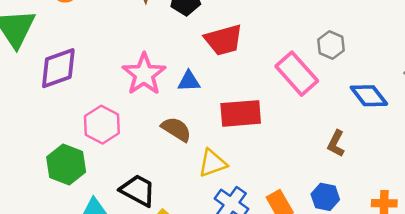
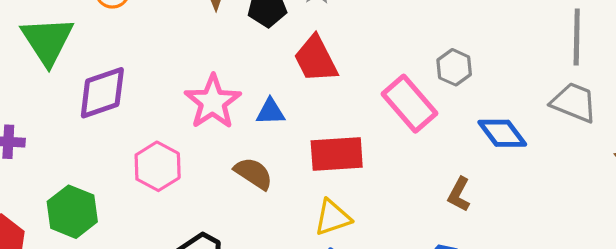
red trapezoid: (224, 40) -> (316, 59), turned 78
yellow triangle: (213, 163) -> (333, 217), moved
green hexagon: (66, 165) -> (72, 212), moved

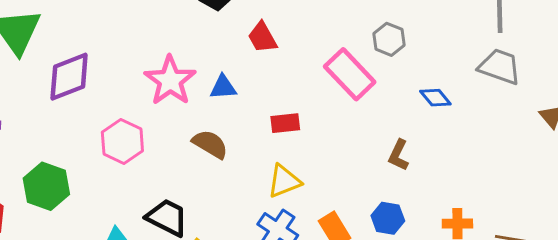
red trapezoid: (316, 59) -> (262, 37), size x0.7
blue diamond: (502, 133) -> (435, 98), size x0.7
red rectangle: (337, 154) -> (285, 123), size x0.6

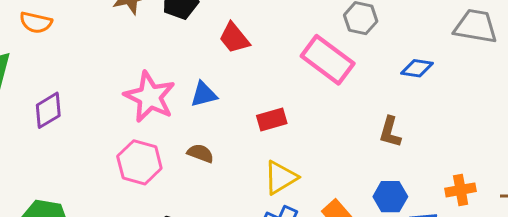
purple diamond: (69, 77) -> (48, 110), size x0.7
blue diamond: (435, 98) -> (417, 68), turned -32
pink hexagon: (122, 141) -> (139, 162), moved
brown semicircle: (210, 144) -> (200, 153), size x0.7

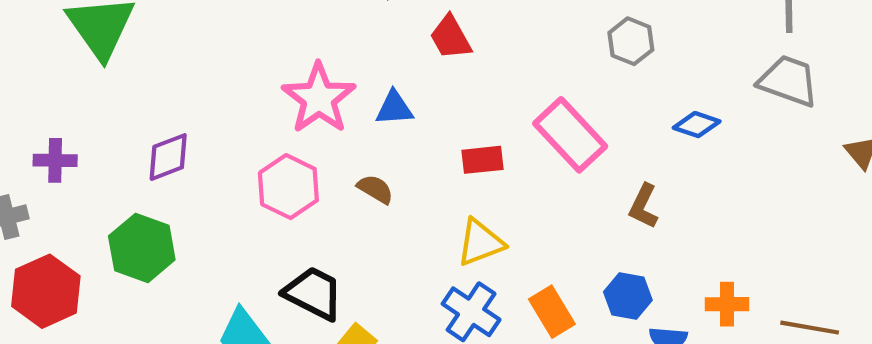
pink rectangle: (328, 60) -> (570, 135), moved
purple diamond: (48, 110) -> (168, 157), moved

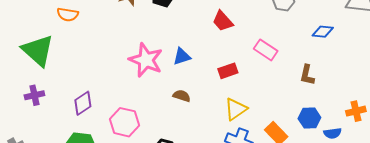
red trapezoid: (451, 37) -> (223, 21), moved
pink rectangle: (570, 135) -> (266, 50), size x0.7
purple cross: (55, 160) -> (34, 95), moved
pink hexagon: (288, 187) -> (125, 122), moved

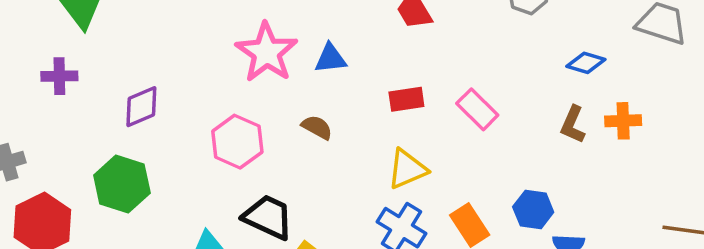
pink rectangle: (266, 50) -> (477, 109), moved
brown L-shape: (307, 75) -> (573, 125), moved
orange cross: (356, 111) -> (623, 121), moved
pink hexagon: (125, 122) -> (237, 142), moved

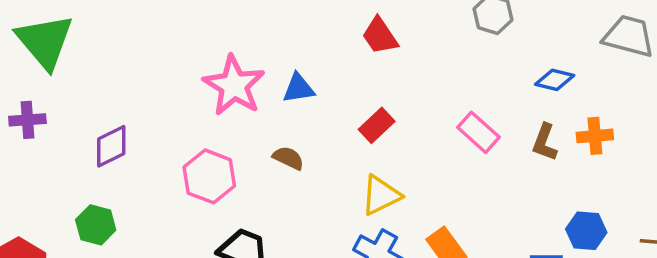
red rectangle: (406, 99) -> (377, 125), turned -32
pink rectangle: (477, 109) -> (479, 132), moved
green hexagon: (122, 184) -> (96, 225), size x0.7
blue hexagon: (533, 210) -> (586, 231), moved

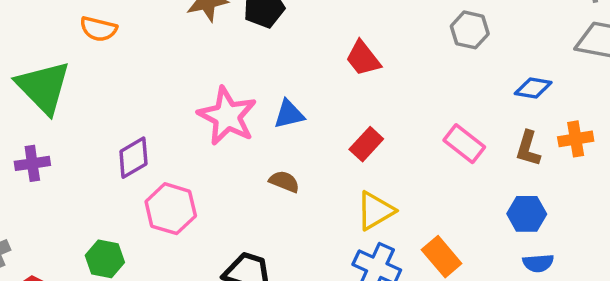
purple diamond: (111, 146) -> (133, 158), moved
pink hexagon: (209, 176) -> (171, 209), moved
blue hexagon: (586, 231) -> (527, 214), moved

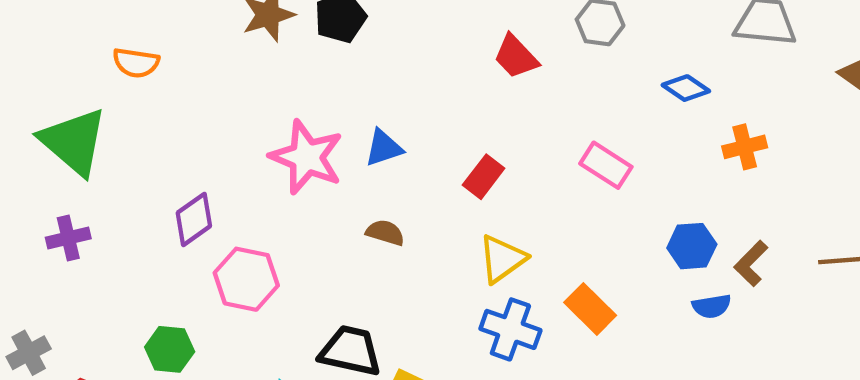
red trapezoid: (363, 58) -> (516, 57), moved
blue diamond: (533, 88) -> (686, 88), turned 30
brown L-shape: (528, 149) -> (751, 263), moved, turned 33

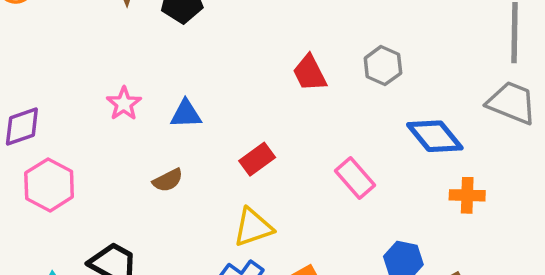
blue diamond: (686, 88) -> (435, 136), size x1.5
pink star: (307, 157) -> (124, 104), size x0.6
brown semicircle: (385, 233) -> (168, 180), turned 120

